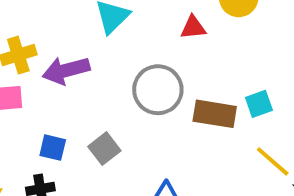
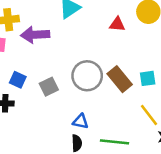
gray circle: (158, 90) -> (87, 76), moved
brown rectangle: (215, 114) -> (120, 79), turned 30

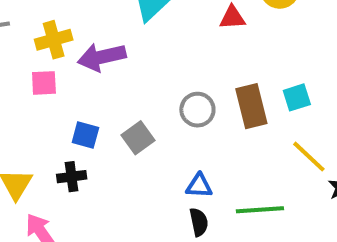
gray circle: (87, 76) -> (197, 110), size x0.7
brown rectangle: (120, 79) -> (251, 106), turned 35

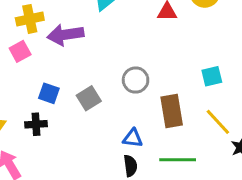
pink square: (44, 83) -> (20, 51), turned -30
brown rectangle: (251, 106) -> (172, 111), moved

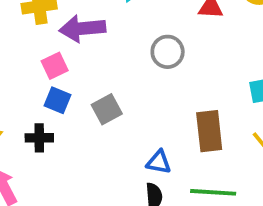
pink square: (20, 51) -> (55, 66), moved
gray circle: (136, 80) -> (168, 52), moved

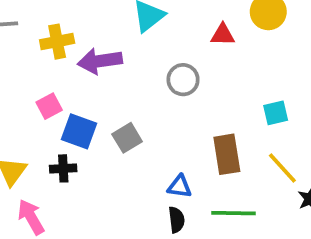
pink square: (55, 66) -> (49, 106), moved
blue square: (57, 100) -> (79, 131), size x1.4

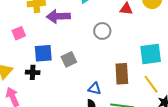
pink square: (49, 106) -> (19, 33), moved
cyan square: (276, 113) -> (151, 54), size x1.6
blue square: (79, 131) -> (43, 53), turned -30

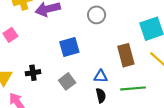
blue square: (43, 53) -> (69, 47), moved
gray square: (69, 59) -> (67, 81), moved

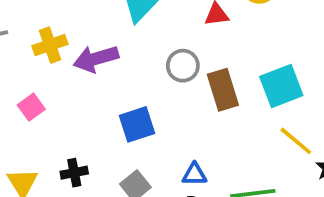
brown rectangle: (126, 55) -> (223, 90), moved

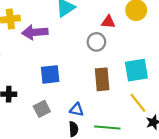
gray circle: (183, 66) -> (96, 42), moved
brown rectangle: (223, 90) -> (102, 79), moved

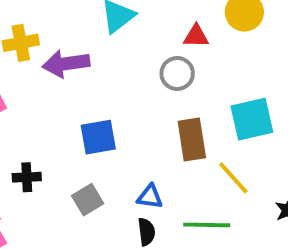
yellow line: (138, 103) -> (233, 178), moved

